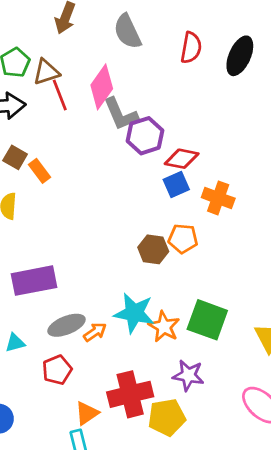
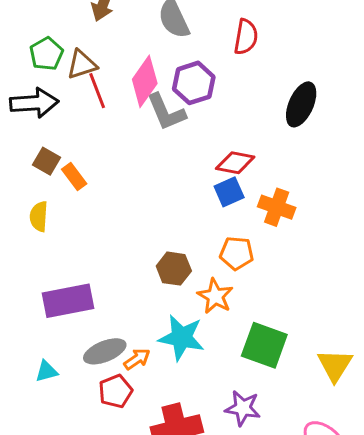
black ellipse: (240, 56) -> (301, 104), moved
purple hexagon: (145, 136) -> (194, 83), moved
brown hexagon: (153, 249) -> (174, 269), moved
orange star: (164, 327) -> (215, 296), moved
red pentagon: (57, 370) -> (116, 391), moved

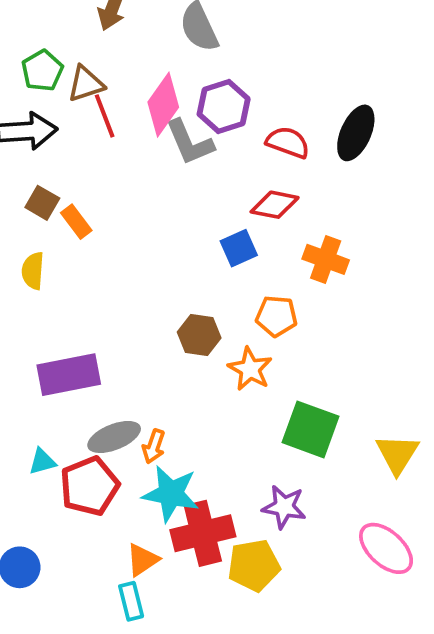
red semicircle: (246, 37) -> (288, 142), moved, turned -80
blue square: (229, 192) -> (239, 248), moved
cyan star: (181, 338) -> (171, 494), moved
orange arrow: (137, 359) -> (154, 446), turned 144
red pentagon: (116, 391) -> (90, 486), moved, size x1.4

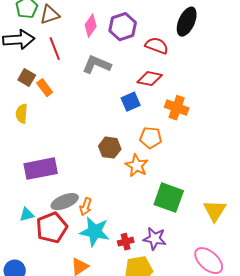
pink diamond: (163, 105) -> (91, 26), size x0.7
red line: (105, 116) -> (55, 49), moved
black ellipse: (356, 133) -> (187, 22), moved
gray L-shape: (190, 142) -> (97, 65), moved, turned 136
red cross: (203, 533) -> (126, 242), moved, size x0.5

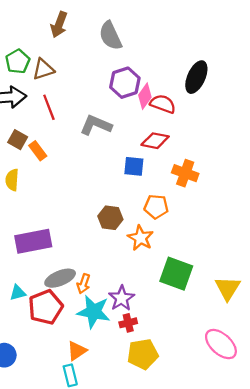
pink diamond: (91, 26) -> (145, 96), moved
blue square: (131, 102) -> (134, 166), turned 30
purple star: (155, 239) -> (122, 298), moved, turned 30

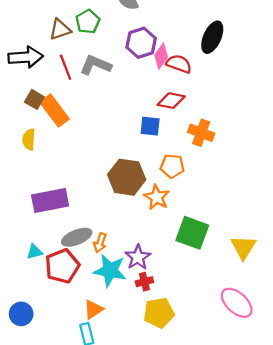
green pentagon: (18, 61) -> (88, 22), moved
gray L-shape: (96, 125) -> (96, 65), moved
orange rectangle: (38, 151) -> (54, 111), size x1.6
brown hexagon: (110, 218) -> (127, 177), size x1.5

